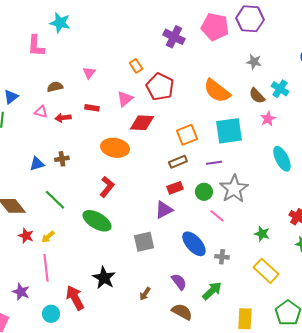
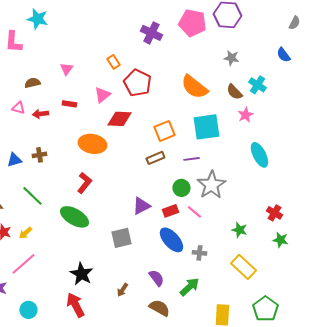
red rectangle: (175, 188) -> (170, 211), moved
pink line: (46, 268) -> (23, 264), turned 56
red arrow: (75, 298) -> (75, 305), moved

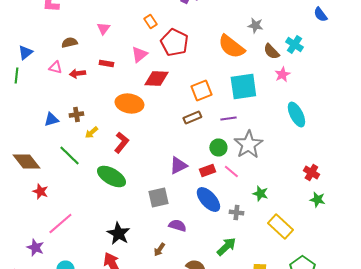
gray star: (231, 58) -> (255, 26), moved
green star: (239, 230) -> (260, 194), moved
yellow arrow: (25, 233) -> (91, 132), moved
purple semicircle: (156, 278) -> (177, 226), moved, turned -36

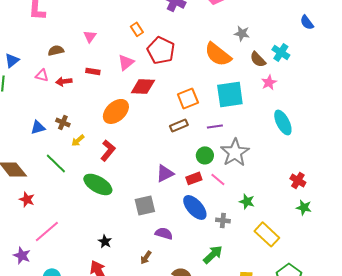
orange ellipse: (129, 104) -> (116, 111), turned -52
brown cross: (76, 114) -> (63, 122), turned 32
black star: (118, 234) -> (105, 241), size x0.6

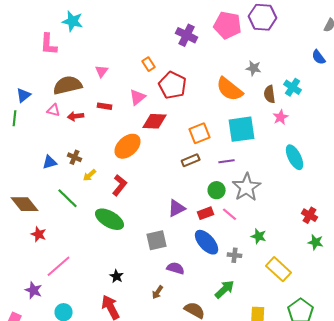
brown semicircle: (56, 50) -> (68, 85), size x1.8
brown semicircle: (258, 59) -> (270, 94), turned 36

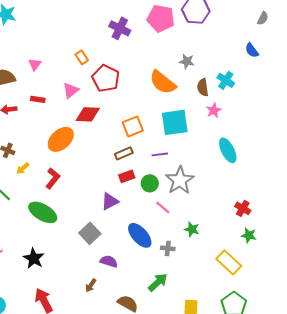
red rectangle: (206, 213) -> (127, 176), moved
gray square: (157, 240) -> (90, 233), turned -30
yellow rectangle: (279, 269) -> (229, 262), moved
black star: (117, 276) -> (34, 258), moved, size x1.5

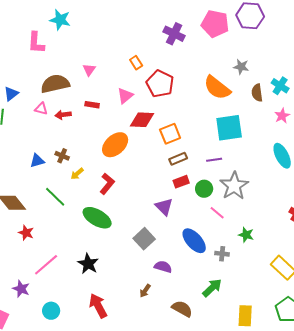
pink star: (214, 110) -> (282, 116), moved
orange square: (133, 126) -> (170, 134), moved
purple triangle: (110, 201) -> (164, 207), turned -48

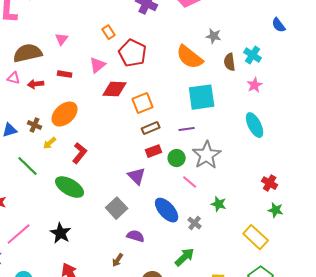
orange ellipse: (115, 145) -> (65, 114), moved
gray cross: (222, 254) -> (195, 223), turned 32

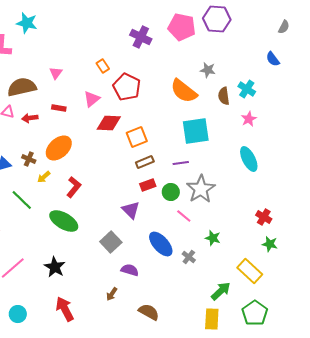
green arrow: (185, 257) -> (221, 291), moved

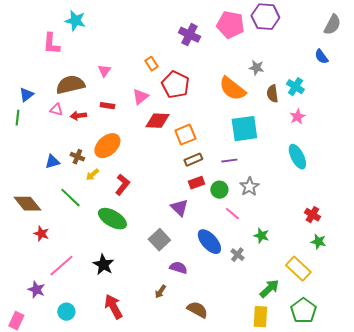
gray semicircle: (284, 27) -> (332, 25), size x1.5
gray star: (201, 189) -> (249, 187), size x0.7

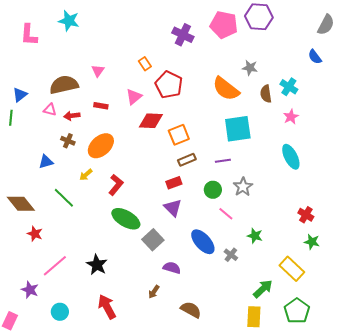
pink L-shape: (51, 44) -> (29, 35), moved
brown cross: (77, 157) -> (68, 141), moved
red rectangle: (196, 183) -> (174, 183), moved
green ellipse: (112, 219) -> (126, 219), moved

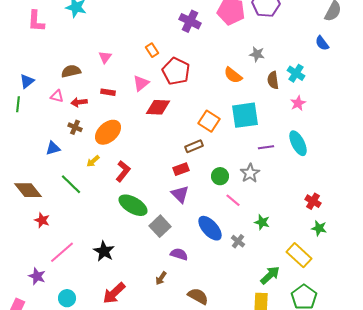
brown semicircle: (64, 85) -> (71, 71), size x0.7
orange semicircle: (226, 89) -> (233, 75), size x0.7
orange square: (179, 135) -> (209, 121), moved, turned -35
purple line: (223, 161) -> (266, 147), moved
red arrow: (107, 307) -> (114, 293), turned -105

